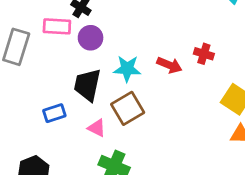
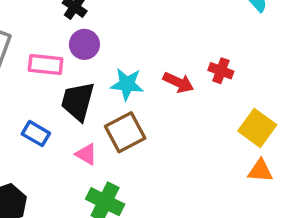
pink rectangle: (57, 26) -> (46, 65), moved
blue rectangle: (54, 113) -> (36, 134), turned 45

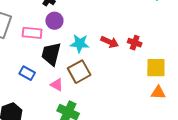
red cross: (221, 71) -> (135, 43), moved
yellow square: (257, 128) -> (156, 68), turned -35

